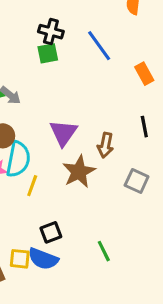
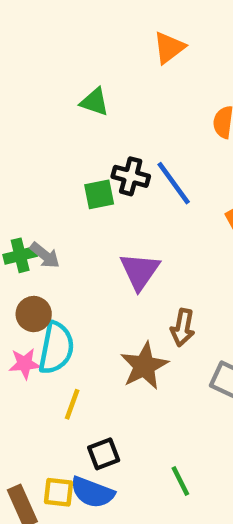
black cross: (51, 32) -> (131, 176), moved
purple triangle: (63, 133) -> (140, 271), moved
yellow line: (32, 186) -> (72, 404), moved

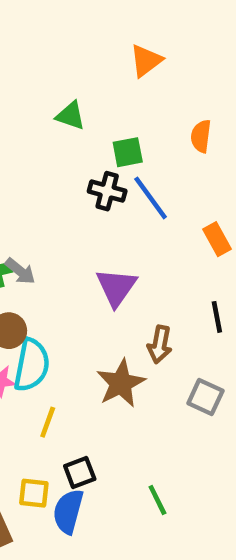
green square: (99, 194) -> (128, 152), moved
yellow square: (59, 492) -> (34, 493), moved
blue semicircle: (92, 492) -> (68, 511), turned 84

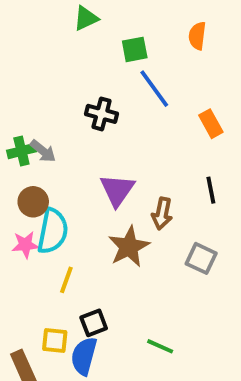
green triangle: (71, 116) -> (86, 18), turned -44
black cross: (107, 191) -> (102, 114), moved
purple triangle: (116, 287) -> (117, 190), moved
green line: (157, 500) -> (160, 346), turned -40

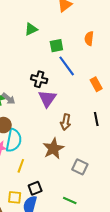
purple triangle: (117, 190) -> (47, 99), moved
brown arrow: (162, 214) -> (66, 122), moved
gray square: (201, 258) -> (80, 167), moved

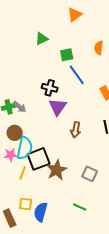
brown star: (53, 149) -> (57, 170), moved
yellow line: (21, 166) -> (23, 173), moved
black square: (35, 188) -> (39, 159), moved, size x1.6

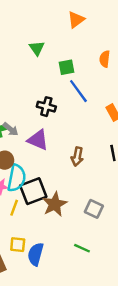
green triangle: (42, 39) -> (37, 48), turned -40
purple triangle: (58, 107) -> (38, 140), moved, turned -42

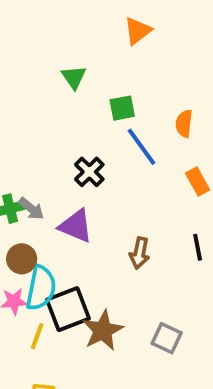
orange semicircle: (105, 59) -> (184, 124), moved
black cross: (46, 107) -> (89, 172), turned 30

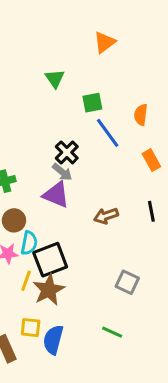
gray arrow: (31, 209) -> (62, 172), moved
brown arrow: (140, 253) -> (106, 216), turned 60
cyan semicircle: (41, 288) -> (29, 243), size x0.7
brown star: (103, 330) -> (49, 290), moved

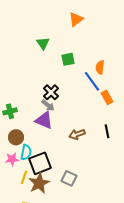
blue line: (108, 133) -> (92, 81), moved
gray square: (127, 282) -> (69, 178), moved

